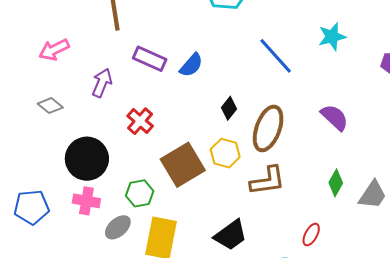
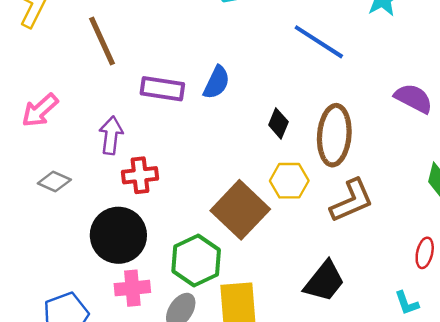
red cross: (140, 121) -> (140, 175), moved, turned -32
green hexagon: (140, 193) -> (196, 260), size x1.4

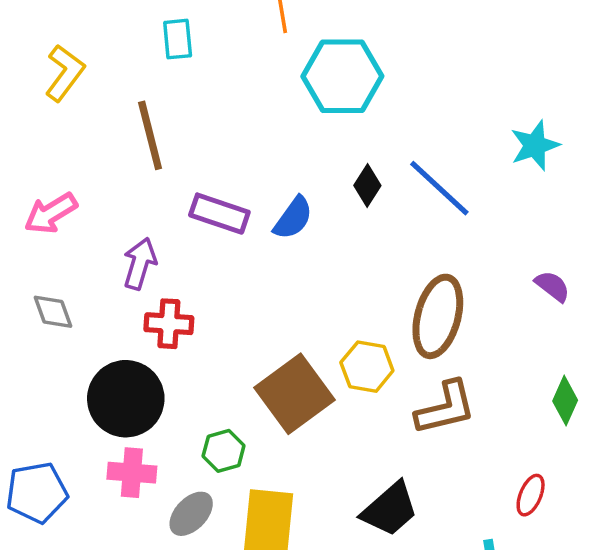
purple semicircle: (414, 98) -> (552, 286), size x0.7
black diamond: (278, 123) -> (367, 186), moved
gray diamond: (54, 182) -> (53, 312), turned 36
green hexagon: (196, 260) -> (224, 451), size x0.6

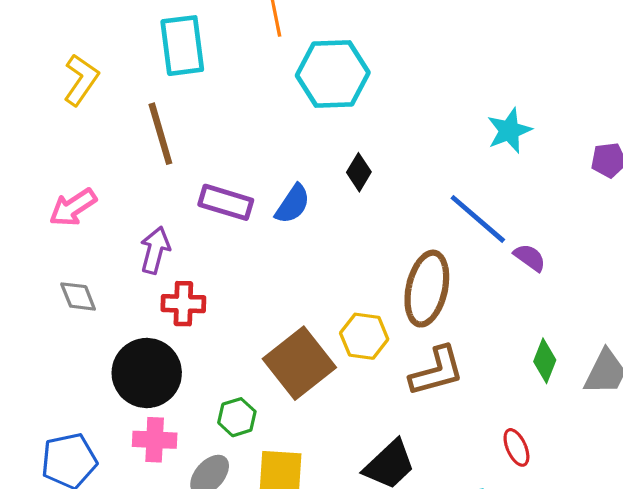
cyan rectangle: (178, 39) -> (182, 46), size x1.6
blue line: (439, 188) -> (478, 219), moved
red ellipse: (531, 495) -> (516, 447), turned -45

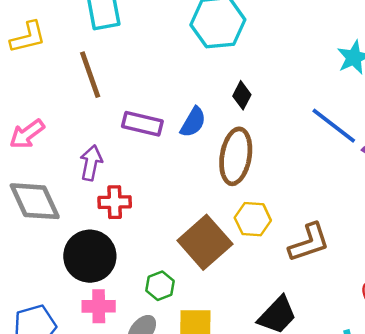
yellow L-shape: (81, 80) -> (28, 37), turned 45
brown ellipse: (427, 289) -> (236, 156), moved
gray diamond: (78, 296) -> (35, 201), size x1.8

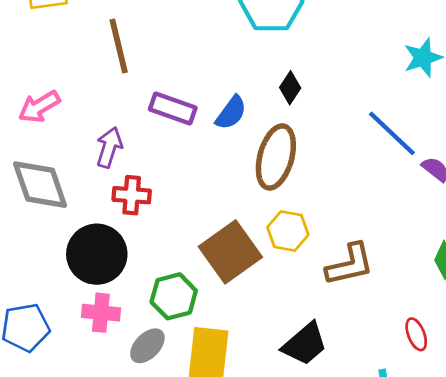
green hexagon: (160, 286) -> (174, 296), size x1.4

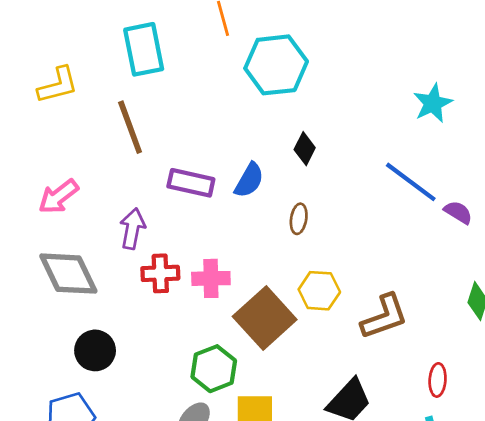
brown ellipse: (276, 157) -> (299, 219), size x0.5
black circle: (97, 254) -> (95, 350), moved, size x0.7
pink cross: (101, 313) -> (211, 278), moved
red ellipse: (416, 334) -> (438, 380), moved, turned 32

